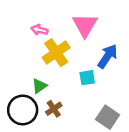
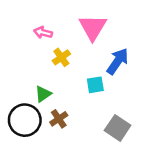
yellow cross: (56, 53) -> (61, 57), size x0.6

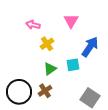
pink triangle: (93, 27) -> (71, 21), size x0.7
green triangle: (43, 94) -> (50, 69), moved

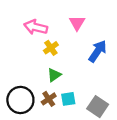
pink arrow: (33, 25) -> (36, 27), size x1.5
cyan square: (73, 65) -> (68, 99), moved

